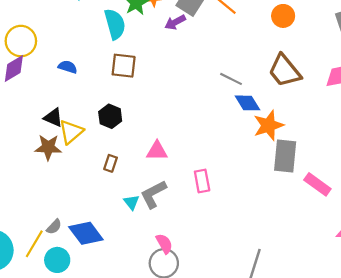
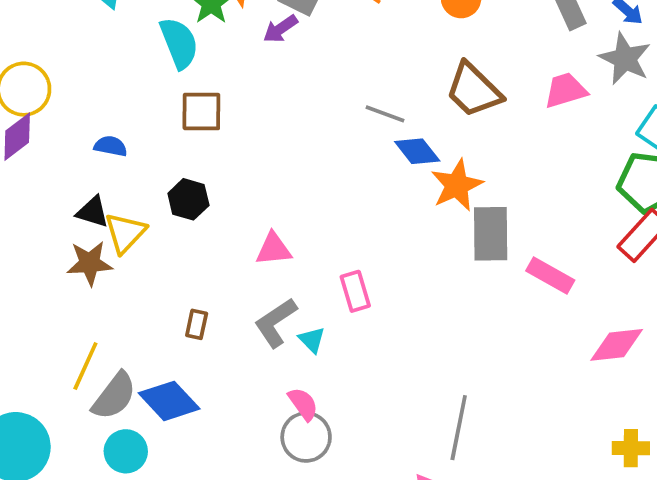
blue semicircle: (68, 67) -> (111, 146), moved
brown rectangle: (111, 163) -> (197, 324), moved
cyan triangle: (132, 202) -> (312, 340), moved
gray semicircle: (54, 227) -> (114, 396), size x1.8
yellow line: (34, 244) -> (85, 366), moved

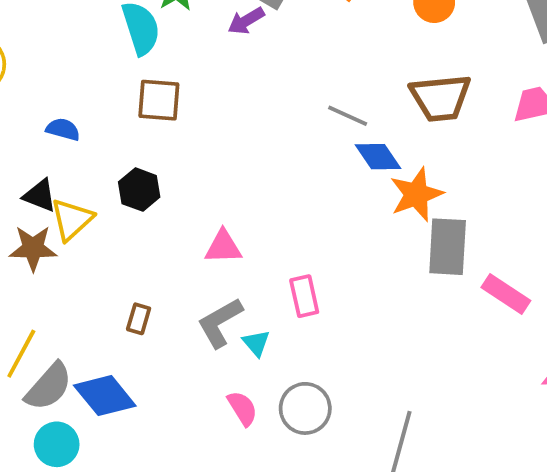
brown trapezoid: (474, 90) -> (441, 98), turned -54
gray circle: (306, 437) -> (305, 408), moved

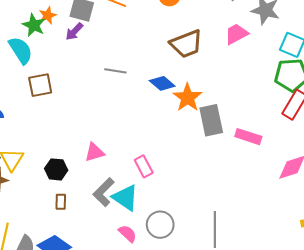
gray line: (348, 116) -> (115, 71), moved
black hexagon: (139, 190) -> (56, 169), moved
cyan triangle: (256, 343) -> (125, 198), size x1.8

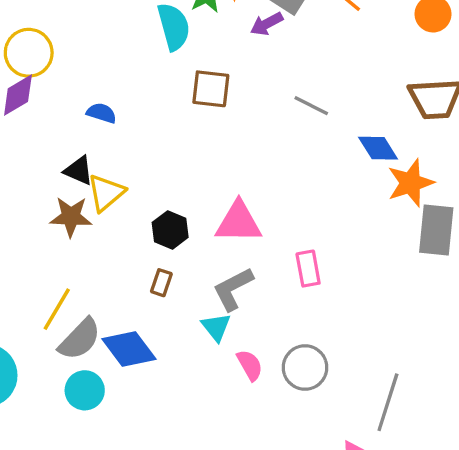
brown square: (40, 85) -> (211, 89), moved
pink triangle: (95, 152) -> (238, 222), size x1.4
cyan triangle: (125, 198) -> (216, 327), moved, size x0.7

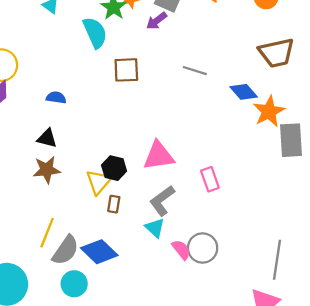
yellow triangle: (106, 193) -> (99, 182), moved
gray circle: (305, 368) -> (203, 248), moved

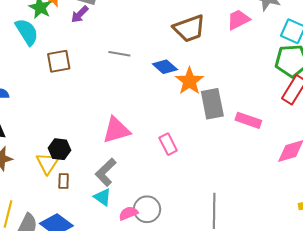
pink triangle: (159, 156) -> (116, 130), moved
pink rectangle: (210, 179) -> (168, 144), moved
pink semicircle: (181, 250) -> (128, 213), turned -66

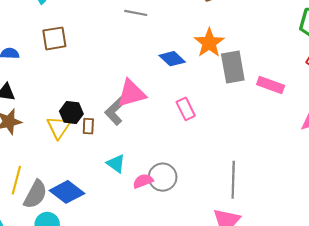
brown square: (59, 61) -> (54, 38), moved
blue diamond: (165, 67) -> (172, 59), moved
gray L-shape: (106, 172) -> (116, 110), moved
brown rectangle: (64, 181) -> (88, 126), moved

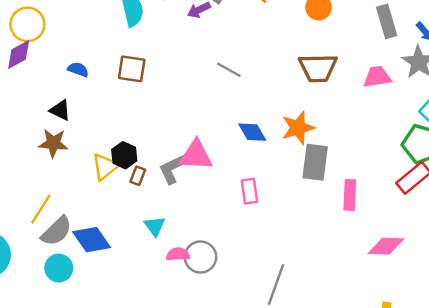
pink rectangle: (271, 85) -> (350, 195), turned 55

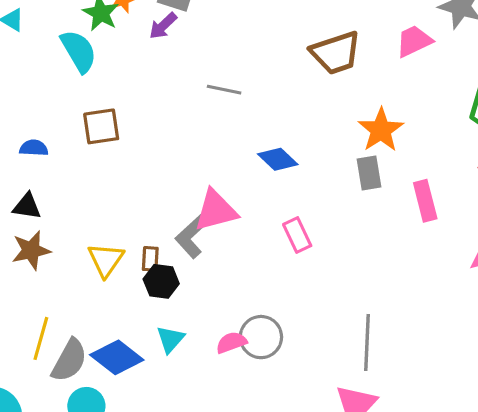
orange star: (298, 128) -> (381, 130), moved
black hexagon: (124, 155) -> (161, 281), moved
gray rectangle: (315, 162) -> (369, 173), size x0.7
cyan triangle: (155, 226) -> (170, 339), moved, turned 35

